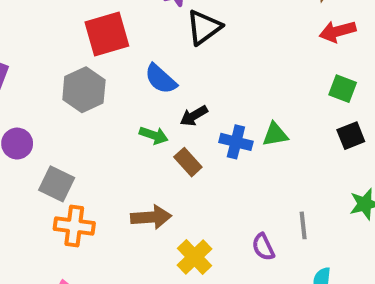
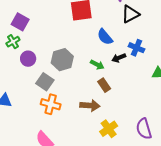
gray hexagon: (84, 90) -> (62, 60), moved
blue cross: (236, 142) -> (137, 48), moved
brown rectangle: (188, 162) -> (104, 85), moved
purple semicircle: (263, 247) -> (144, 129), size x1.5

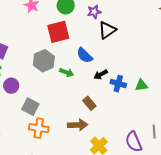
blue cross: (137, 48) -> (118, 84), moved
gray hexagon: (62, 60) -> (44, 61), moved
green arrow: (97, 65) -> (67, 72), moved

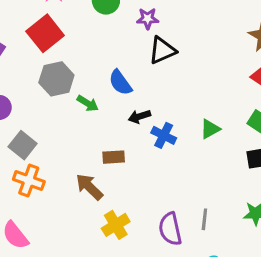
red square: (58, 32) -> (45, 33), moved, turned -35
green triangle: (141, 85) -> (210, 129), moved, turned -32
brown rectangle: (89, 103) -> (114, 157), turned -64
brown arrow: (78, 125) -> (89, 187), turned -144

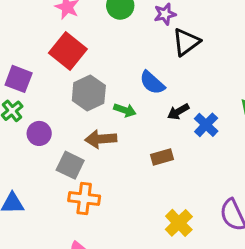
blue cross: (164, 135) -> (206, 125), turned 30
brown arrow: (89, 187) -> (101, 139), moved, turned -36

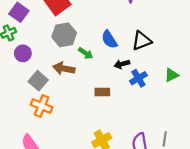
black triangle: (186, 42) -> (142, 41), moved

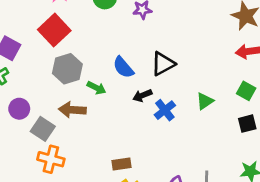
purple circle: (23, 53) -> (19, 109), moved
brown rectangle: (102, 92) -> (121, 164), moved

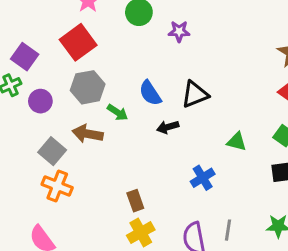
green triangle: (205, 101) -> (237, 142), turned 42
purple circle: (19, 109) -> (40, 101), moved
blue cross: (165, 110) -> (203, 178), moved
brown rectangle: (121, 164) -> (135, 201), turned 72

